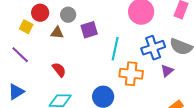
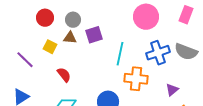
yellow square: (26, 27) -> (50, 47), moved
brown triangle: (57, 33) -> (70, 38), moved
purple triangle: (167, 71) -> (172, 90), moved

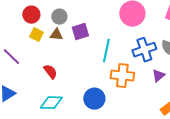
yellow square: (50, 47) -> (36, 35), moved
purple triangle: (172, 90) -> (158, 76), moved

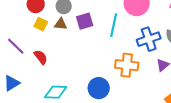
cyan line: (106, 51) -> (114, 25), moved
red semicircle: (50, 72) -> (41, 57), moved

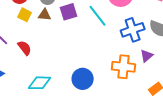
cyan line: (114, 25) -> (98, 16), turned -50
orange cross: (127, 65) -> (124, 67), moved

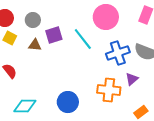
brown triangle: (45, 15) -> (35, 45), moved

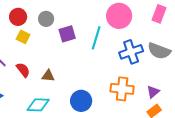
cyan line: (83, 39) -> (96, 38), turned 55
brown triangle: (35, 45) -> (48, 76), moved
purple triangle: (132, 79) -> (153, 92), moved

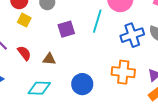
purple square: (67, 34) -> (66, 29), moved

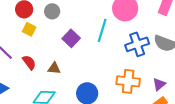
purple square: (66, 29) -> (71, 38), turned -30

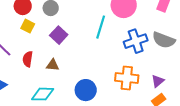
purple square: (71, 38) -> (59, 35), moved
red semicircle: (29, 62) -> (28, 59), turned -133

